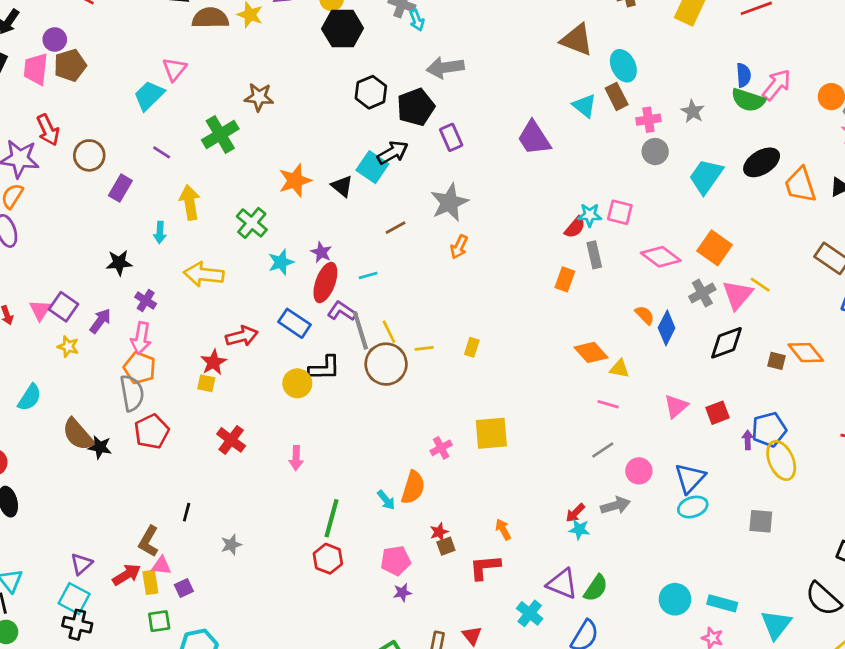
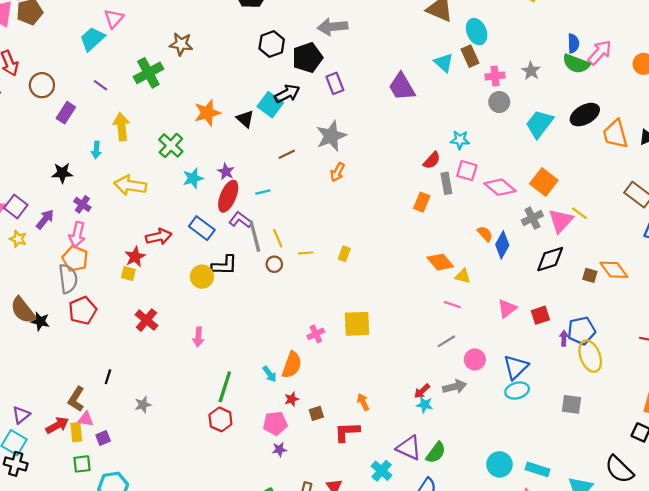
pink square: (620, 212) -> (467, 171), moved
cyan star: (590, 215) -> (460, 140), moved
brown circle: (386, 364) -> (274, 264), size x0.5
red star: (439, 532) -> (292, 399), moved

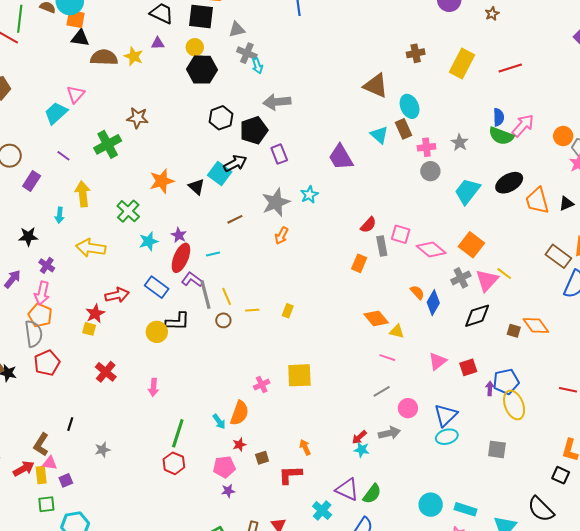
cyan star: (460, 140) -> (309, 195), moved, turned -30

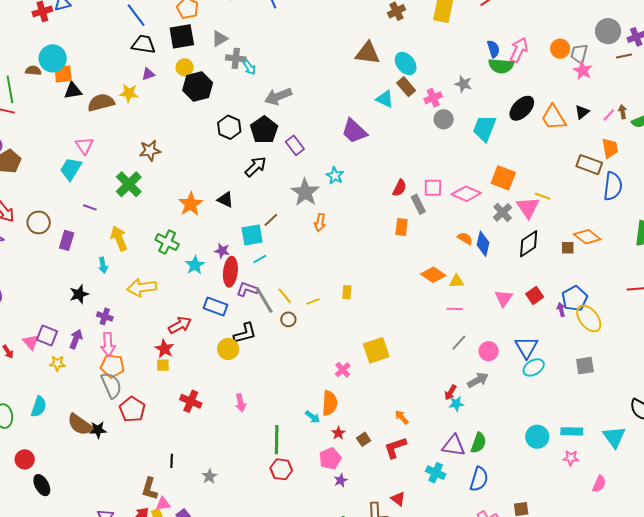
cyan square: (220, 174) -> (252, 235), moved, turned -30

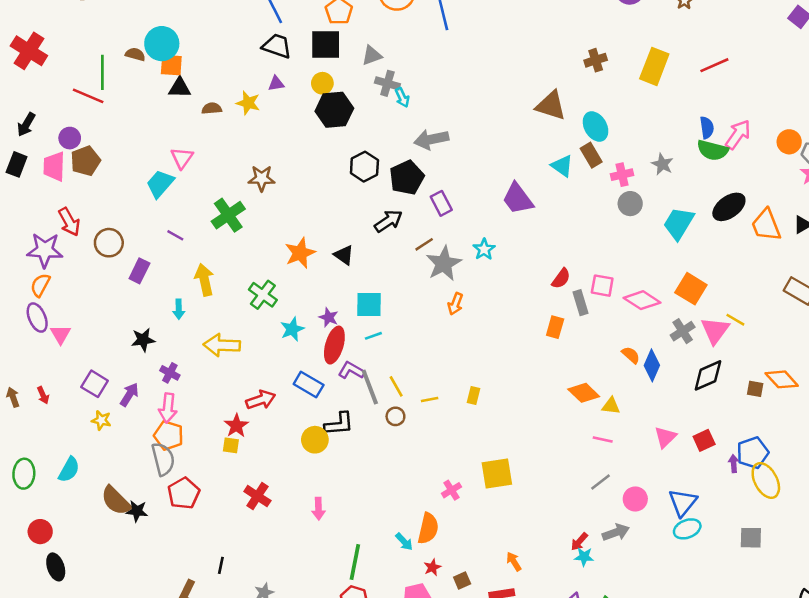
brown semicircle: (101, 103) -> (212, 108), size x0.6
brown line: (271, 220) -> (424, 244), moved
pink triangle: (31, 342) -> (61, 334), moved

